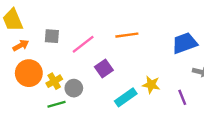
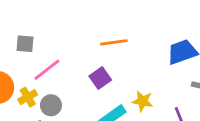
pink line: (83, 44) -> (47, 70), moved
purple square: (104, 68) -> (100, 78), moved

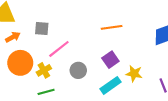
purple square: (100, 78) -> (110, 60), moved
gray circle: (51, 105) -> (78, 70), moved

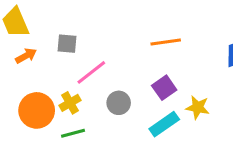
orange circle: (20, 63) -> (37, 110), moved

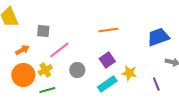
orange arrow: (26, 56) -> (22, 50), moved

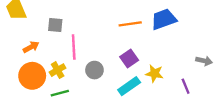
blue trapezoid: (158, 37) -> (164, 19), moved
pink line: (59, 50) -> (74, 47), turned -55

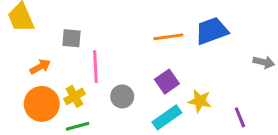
gray arrow: (204, 61) -> (264, 62), moved

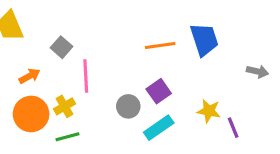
blue trapezoid: (212, 31) -> (204, 40), turned 92
gray square: (72, 38) -> (61, 47), turned 36
gray circle: (122, 96) -> (128, 106), moved
yellow star: (200, 101) -> (209, 111), moved

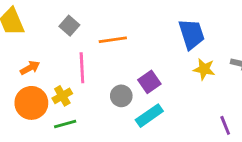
orange line: (160, 46) -> (113, 40), moved
gray square: (61, 47) -> (69, 26), moved
yellow star: (209, 111) -> (204, 69), moved
purple line: (233, 128) -> (225, 125), moved

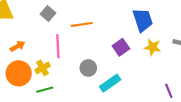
purple square: (149, 82) -> (121, 47), moved

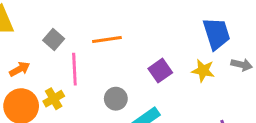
gray square: (48, 14) -> (54, 39), moved
blue trapezoid: (143, 20) -> (216, 34), moved

